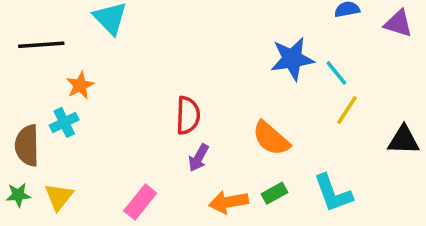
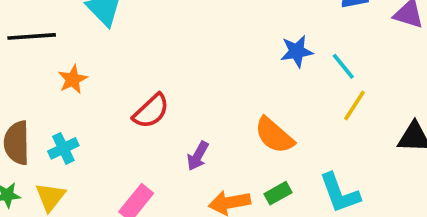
blue star: (292, 59) -> (297, 51), size x0.7
red semicircle: (188, 115) -> (151, 111), moved, turned 45
cyan cross: (64, 122) -> (63, 148), moved

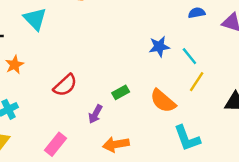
orange semicircle: (274, 135) -> (163, 101), moved
green rectangle: (278, 193) -> (121, 92), moved

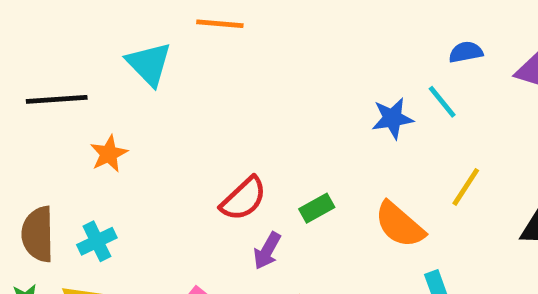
cyan line: (189, 56) -> (442, 102), moved
red semicircle: (65, 85) -> (244, 199), moved

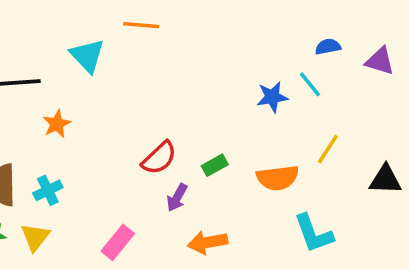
orange semicircle: (400, 225) -> (278, 178), turned -48

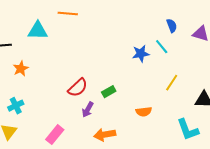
blue semicircle: (328, 47) -> (172, 26), turned 80
cyan triangle: (87, 56) -> (38, 31), turned -45
orange semicircle: (278, 178) -> (144, 112), moved, size x0.7
cyan L-shape: (314, 233) -> (188, 130), moved

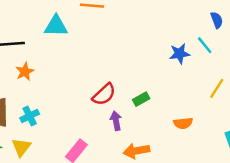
orange star: (21, 69) -> (25, 72), moved
purple arrow: (88, 110) -> (116, 121), turned 140

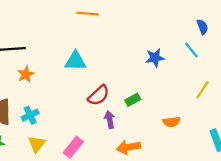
cyan triangle: (56, 26) -> (75, 61), moved
blue star: (180, 54) -> (155, 58), moved
yellow triangle: (21, 147) -> (37, 144), moved

